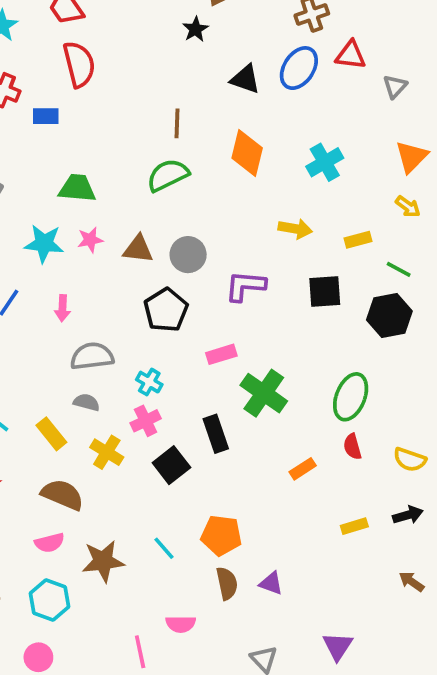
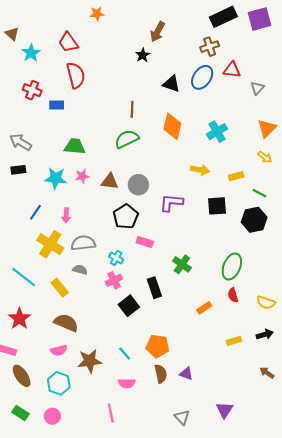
pink rectangle: (221, 354) -> (145, 242), moved, turned 35
green cross: (264, 393) -> (182, 264), size x0.7
yellow cross: (107, 452) -> (50, 244), moved, size x1.4
pink semicircle: (181, 624) -> (127, 383), moved

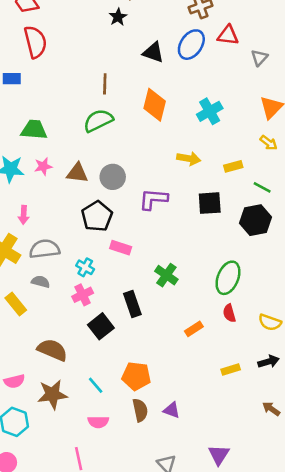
brown semicircle: (66, 323) -> (52, 350), moved

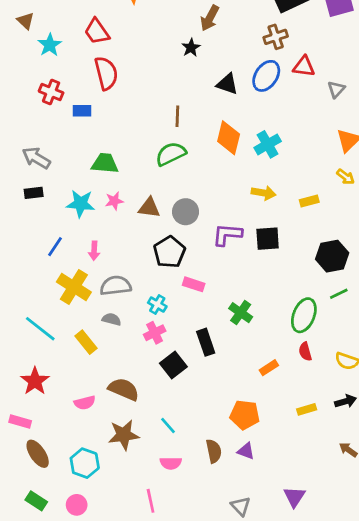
cyan cross: (210, 111) -> (268, 144), moved
green line: (262, 187) -> (339, 294), moved, turned -54
black square: (210, 203) -> (268, 239), moved
orange pentagon: (136, 376) -> (245, 415), moved
pink semicircle: (14, 381) -> (85, 403), moved

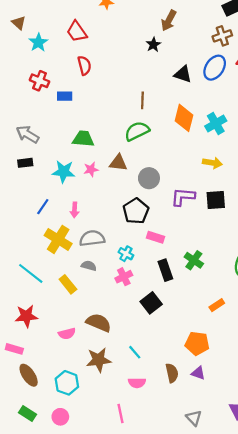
red semicircle: (106, 73) -> (84, 65), size x0.7
brown triangle: (149, 208) -> (118, 163), moved
black rectangle: (206, 342) -> (165, 270), moved
black square: (173, 365) -> (151, 303), moved
red star: (35, 381) -> (26, 316), turned 30

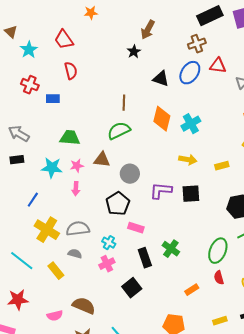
pink arrow: (75, 210) -> (76, 189), moved

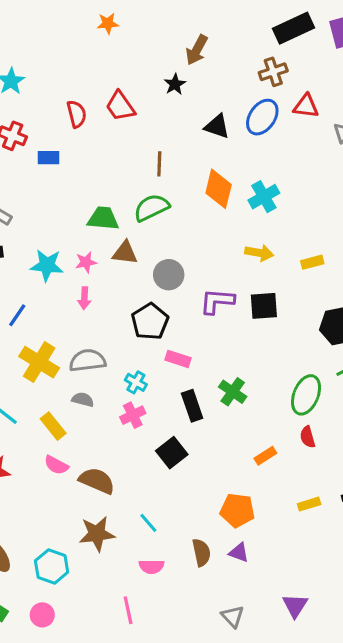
red trapezoid: (64, 40) -> (120, 106), moved
green trapezoid: (70, 138) -> (103, 218), moved
pink semicircle: (55, 316) -> (56, 465), moved, turned 42

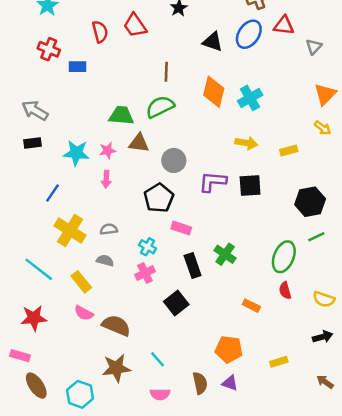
gray semicircle: (88, 361) -> (109, 229), size x0.6
orange rectangle: (265, 456) -> (251, 306), turned 60
yellow rectangle: (309, 504) -> (279, 362), moved

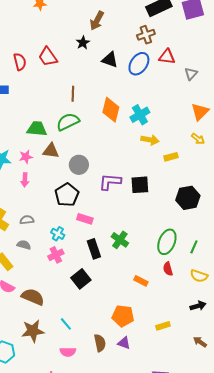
black triangle: (213, 42) -> (110, 60), moved
yellow arrow: (246, 143) -> (150, 140), moved
green line: (316, 237) -> (194, 247), moved, turned -40

